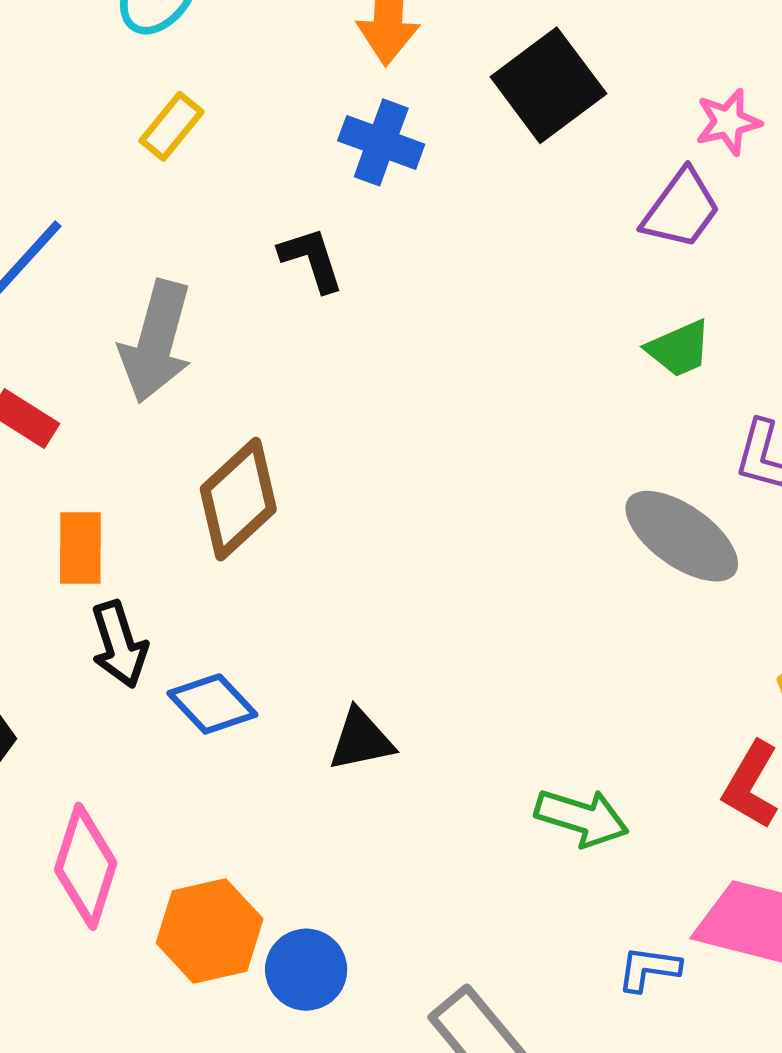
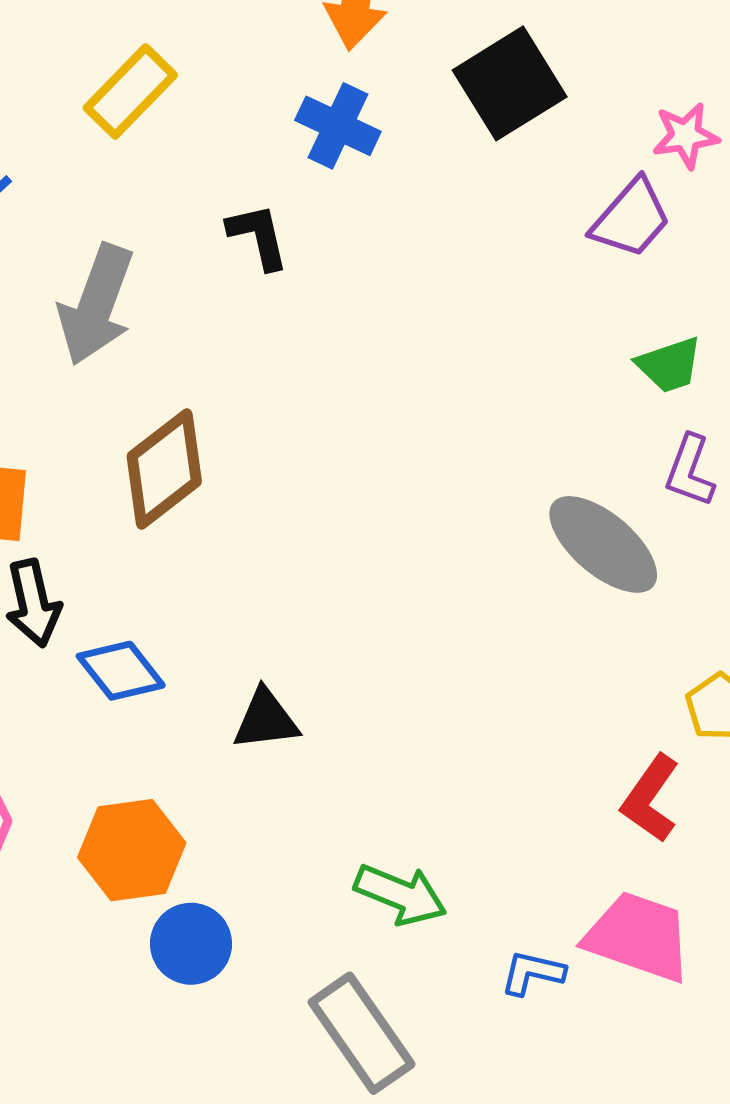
yellow rectangle: (171, 126) -> (130, 91), size x1.4
green trapezoid: (679, 349) -> (669, 365), moved
green arrow: (582, 818) -> (401, 894), moved
orange hexagon: (210, 931) -> (132, 850), moved

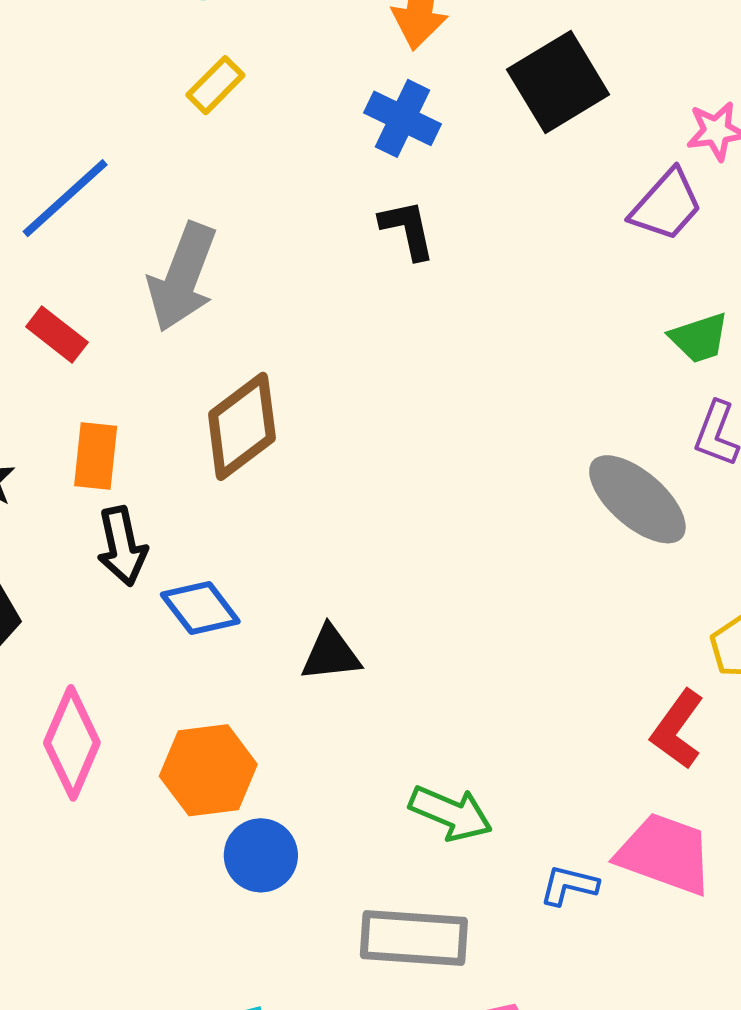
yellow rectangle: (130, 91) -> (215, 85), size x0.7
black L-shape: (258, 236) -> (407, 229), moved
gray rectangle: (362, 1033) -> (414, 938), turned -52

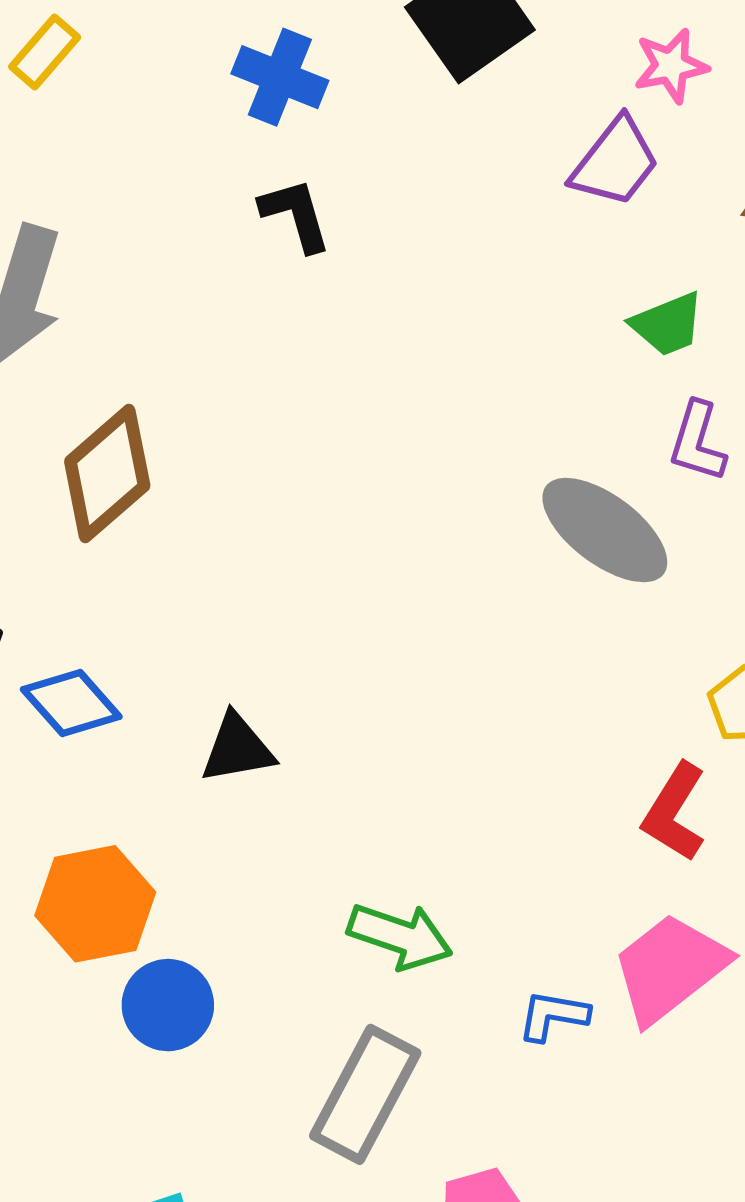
pink trapezoid: (665, 854) -> (670, 968), turned -54
gray rectangle: (414, 938) -> (365, 1094), turned -62

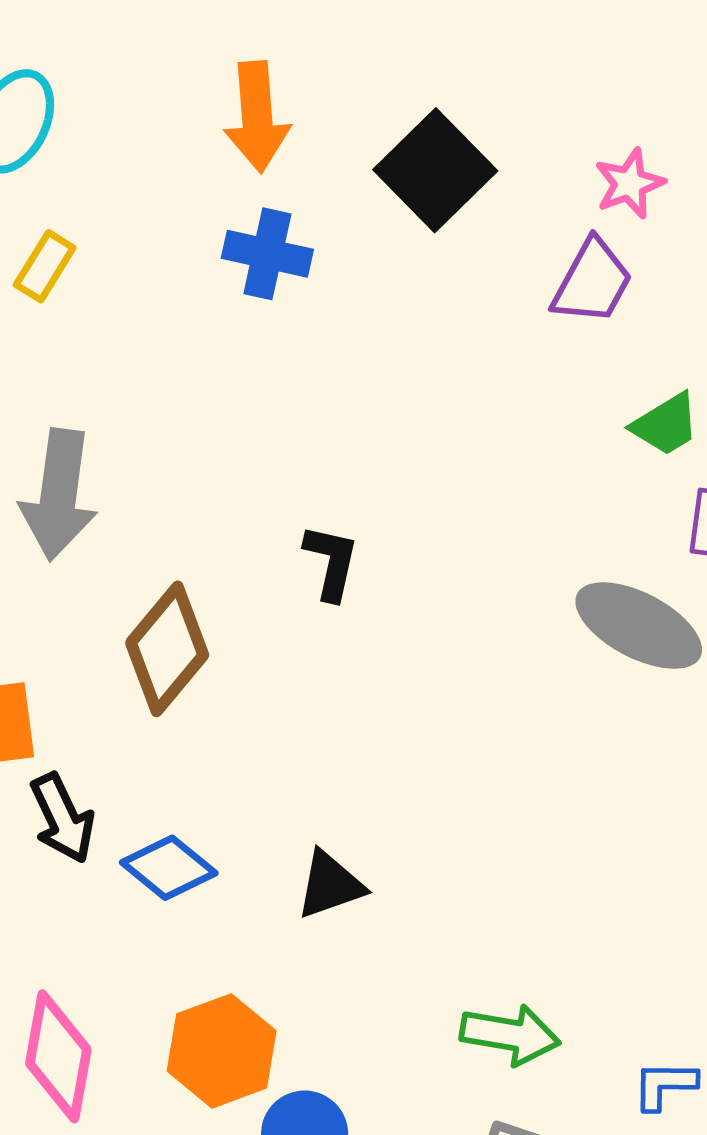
black L-shape: (296, 215) -> (331, 562), moved, turned 38

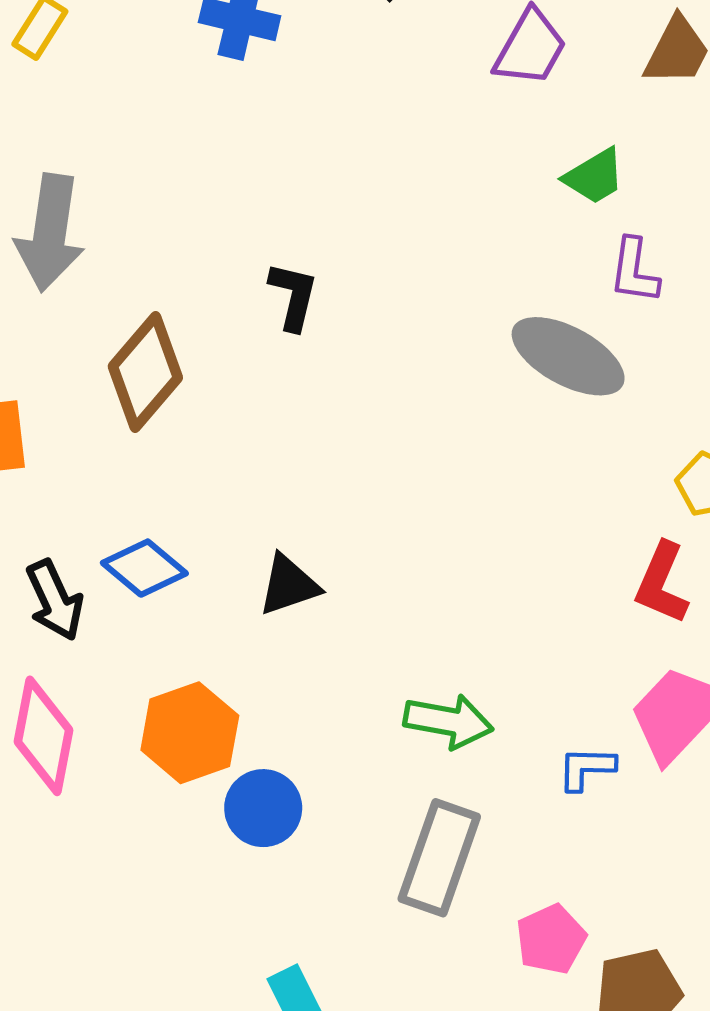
black arrow: (62, 818) -> (55, 600), moved

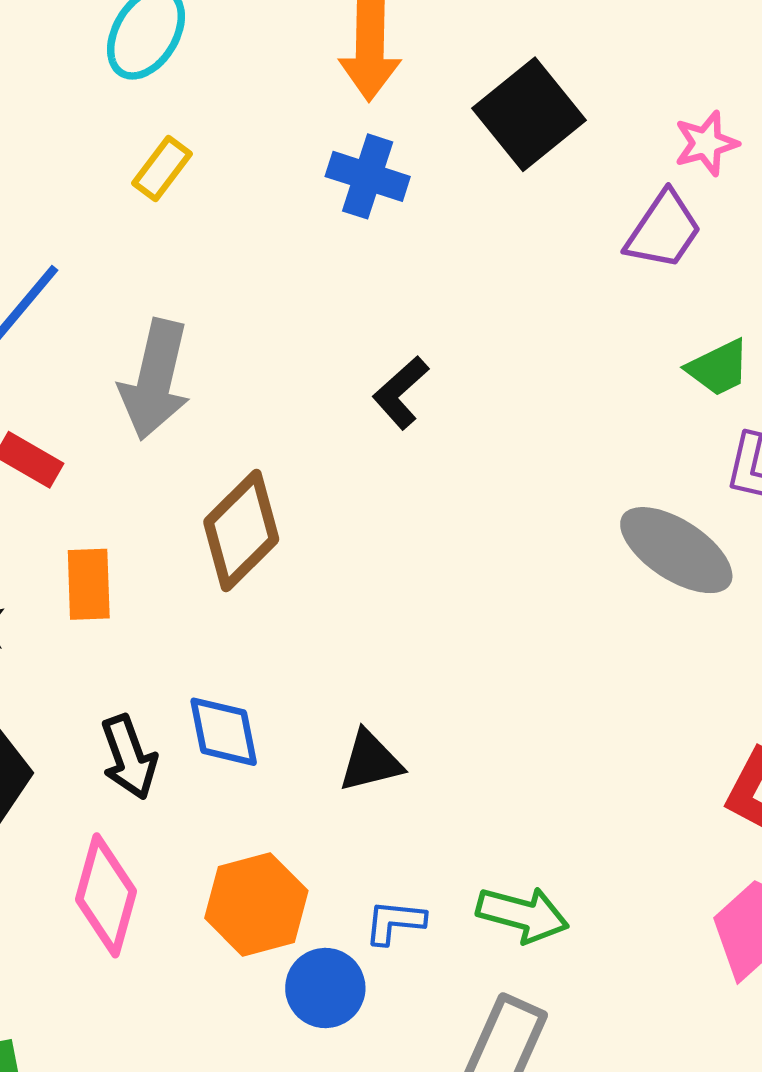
black L-shape: (293, 296) -> (401, 393), moved, turned -150
blue diamond: (144, 568) -> (224, 732), turned 34
blue L-shape: (586, 768) -> (395, 922), moved

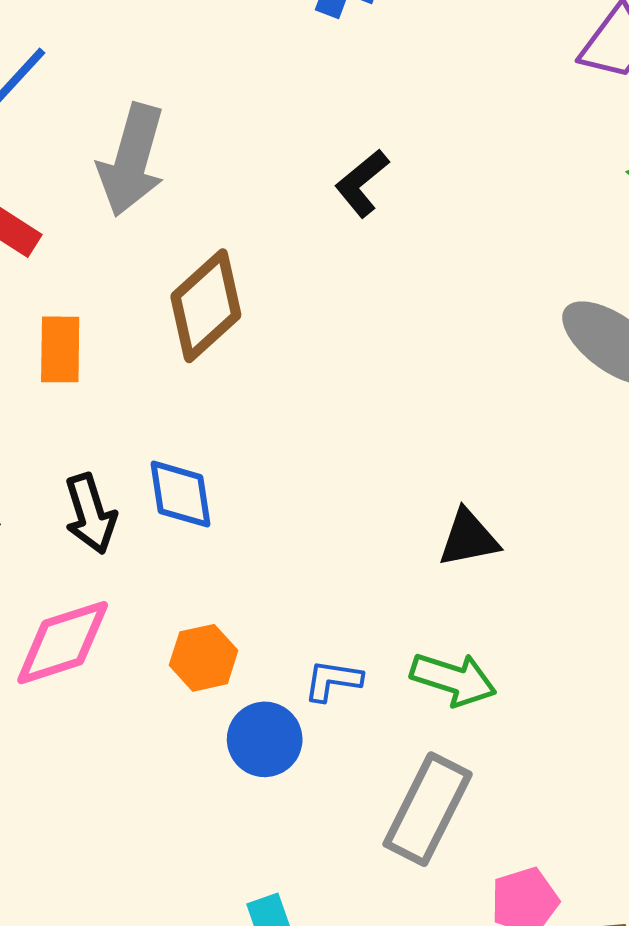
black triangle: (370, 761) -> (469, 538), moved
pink diamond: (106, 895) -> (63, 643), turned 54
orange hexagon: (256, 904) -> (204, 658), size x0.7

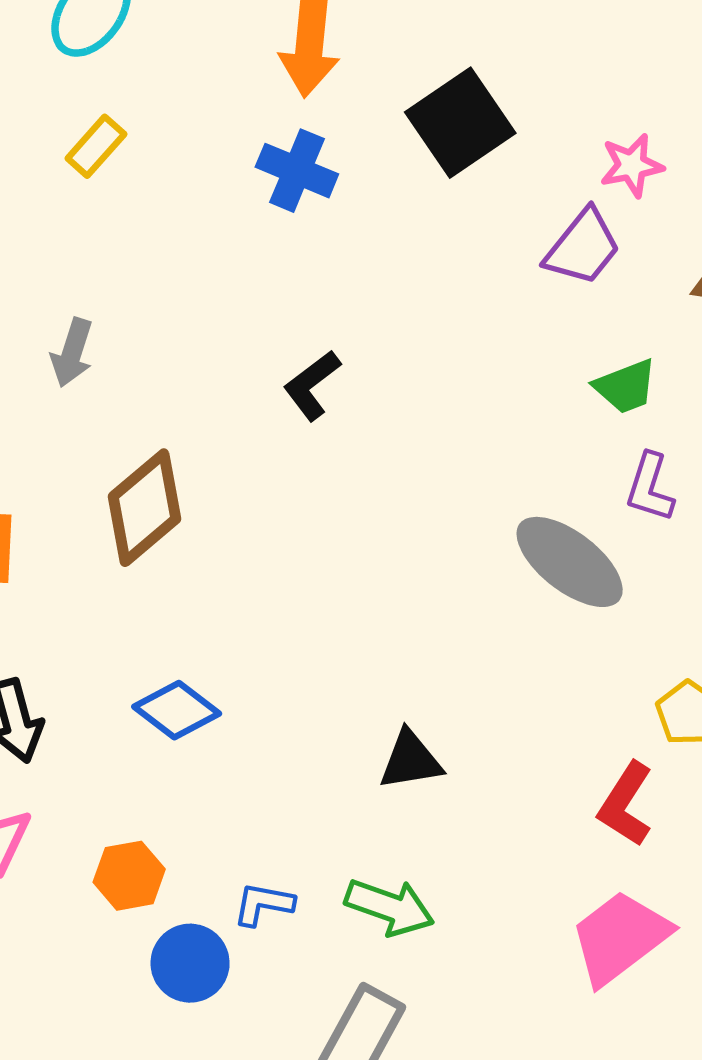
gray arrow: (132, 160) -> (72, 353), size x0.6
blue diamond: (180, 494) -> (177, 710), moved, turned -46

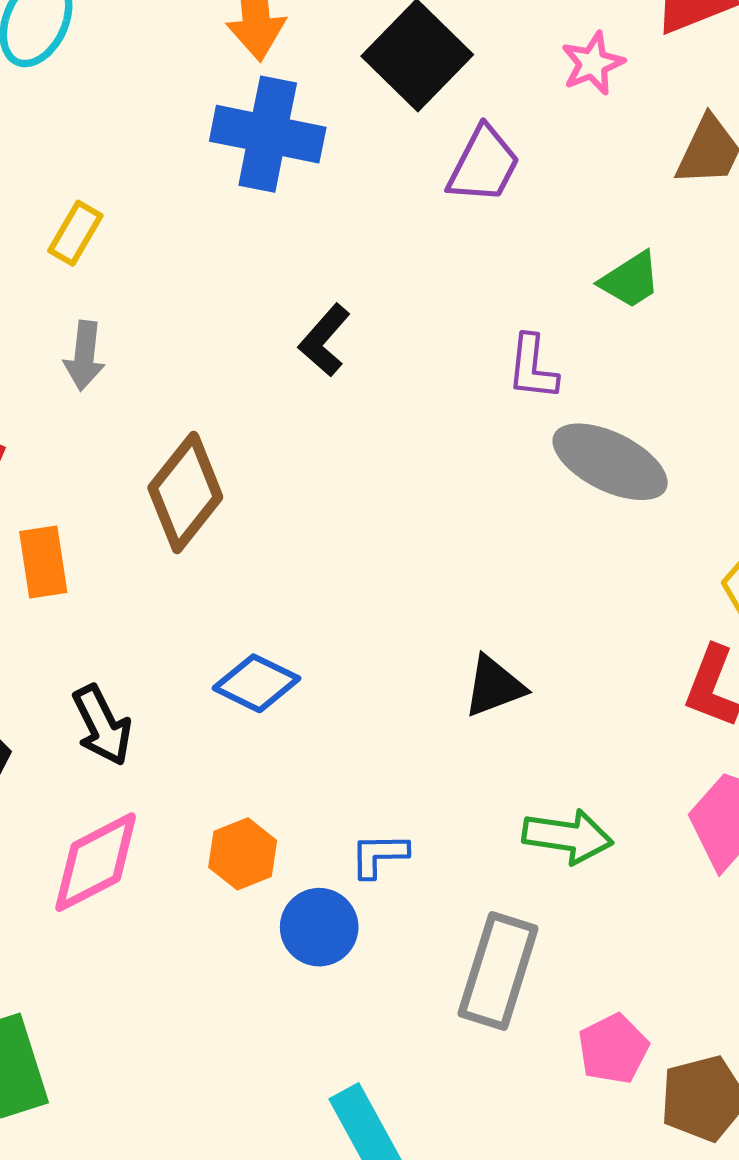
yellow rectangle: (96, 146) -> (75, 233), moved
blue cross: (297, 171) -> (268, 134), size x1.4
purple trapezoid: (583, 247) -> (484, 165), moved
purple L-shape: (650, 487) -> (533, 367), moved
green arrow: (389, 907) -> (568, 836), moved

